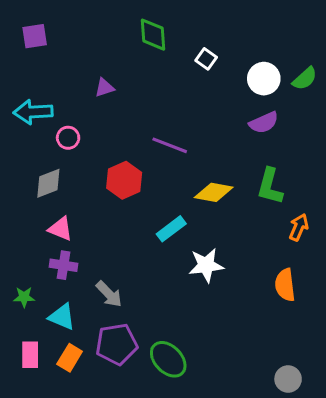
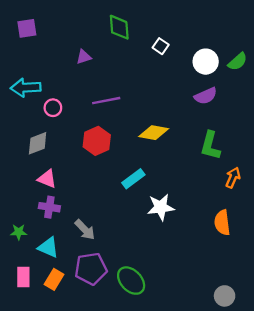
purple triangle: (104, 88) -> (84, 57), moved
purple line: (170, 145) -> (106, 101), moved, turned -32
yellow diamond: (214, 192) -> (154, 133), moved

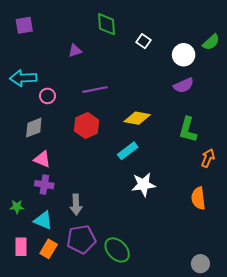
green semicircle: (238, 62) -> (211, 42), moved
cyan rectangle: (133, 179) -> (128, 151), moved
gray arrow: (85, 230) -> (76, 205), turned 42

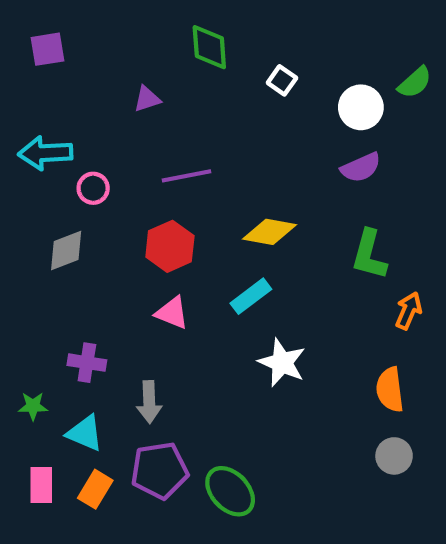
pink triangle: (42, 159) -> (172, 313), moved
white star: (143, 185) -> (282, 363), turned 30
gray circle: (200, 264) -> (394, 456), moved

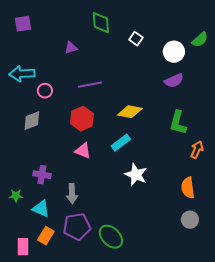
pink rectangle: (41, 485) -> (23, 247), moved

